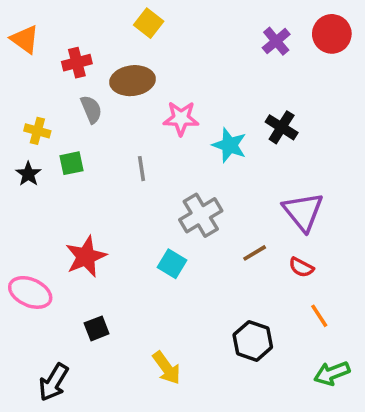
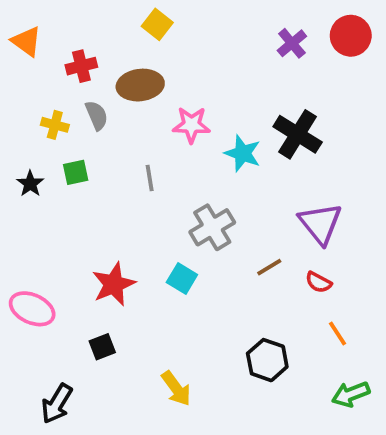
black cross: (282, 127) -> (298, 134), size x1.4
yellow cross: (37, 131) -> (55, 125), moved
red star: (86, 257) -> (114, 284), moved

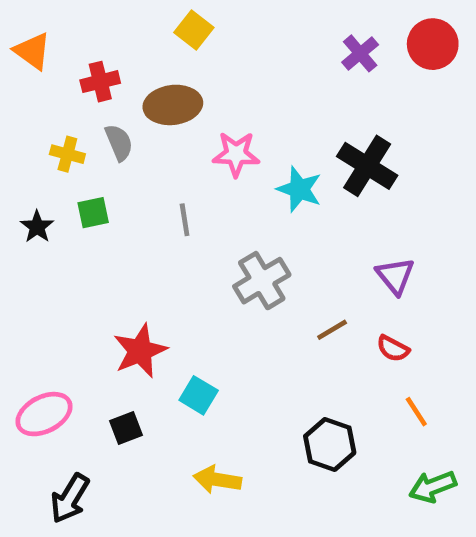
purple triangle: (320, 223) -> (395, 276), size x0.7
cyan square: (182, 278) -> (199, 395), moved
pink ellipse: (32, 309) -> (44, 414), moved, turned -51
yellow arrow: (176, 388) -> (217, 480), turned 135

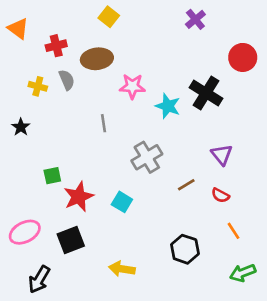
red circle: (433, 44) -> (243, 57), moved
purple cross: (360, 53) -> (195, 19), moved
green square: (93, 213) -> (52, 176), moved
cyan square: (199, 395) -> (122, 202), moved
black square: (126, 428) -> (71, 240), size x1.5

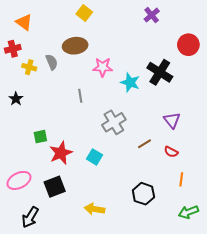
orange triangle: (18, 29) -> (24, 22), moved
red cross: (56, 46) -> (13, 49), moved
orange line: (234, 231) -> (181, 179), turned 40

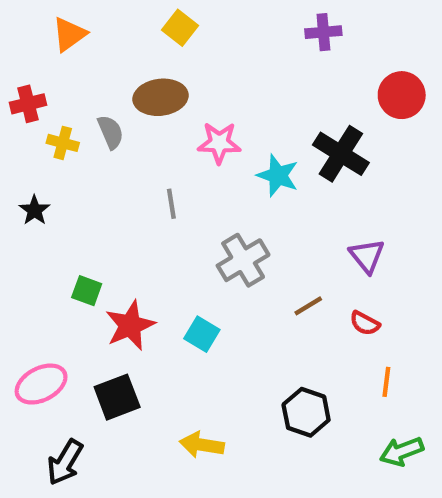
purple cross: (152, 15) -> (323, 32), turned 35
orange triangle: (24, 22) -> (69, 34), moved, turned 48
green square: (40, 137) -> (87, 291), turned 32

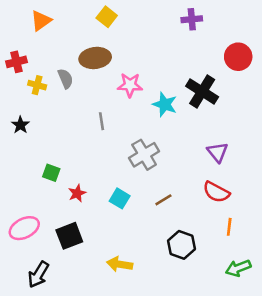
brown line: (308, 306) -> (163, 200), moved
red semicircle: (365, 323) -> (216, 192), size x1.5
red star: (130, 325) -> (77, 193), size x0.6

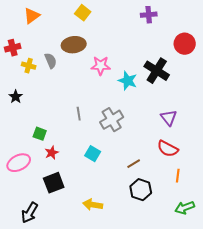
gray line: (102, 121) -> (79, 114), moved
red star: (77, 193) -> (52, 153), moved
brown line: (163, 200) -> (134, 164), moved
pink ellipse: (24, 228) -> (19, 163), moved

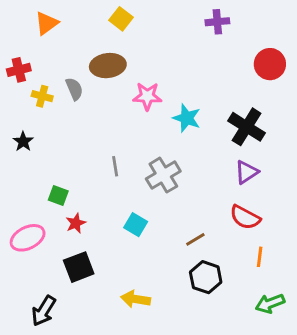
black cross: (157, 71) -> (247, 127), moved
purple triangle: (169, 118) -> (247, 172), turned 36

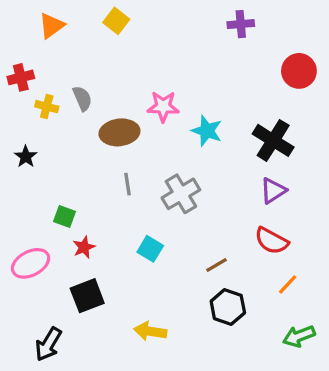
yellow square: (121, 19) -> (116, 21), moved
brown ellipse: (108, 66) -> (119, 132), moved
orange line: (260, 257) -> (288, 284), turned 36

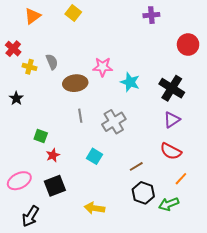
red cross: (21, 77) -> (13, 49), turned -35
pink ellipse: (31, 263) -> (19, 181), moved
green arrow: (299, 336) -> (169, 204), moved

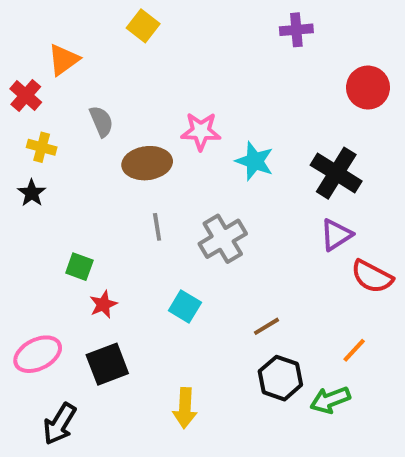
orange triangle: (33, 16) -> (64, 60), moved
yellow cross: (29, 67) -> (42, 147), moved
red semicircle: (171, 151) -> (372, 277), moved
yellow arrow: (95, 208) -> (185, 408), turned -96

